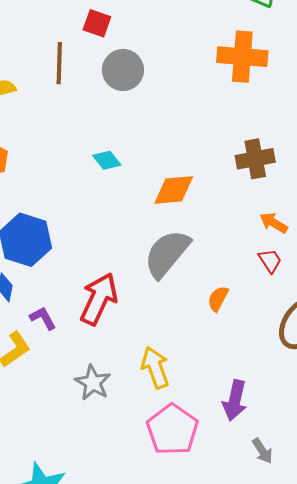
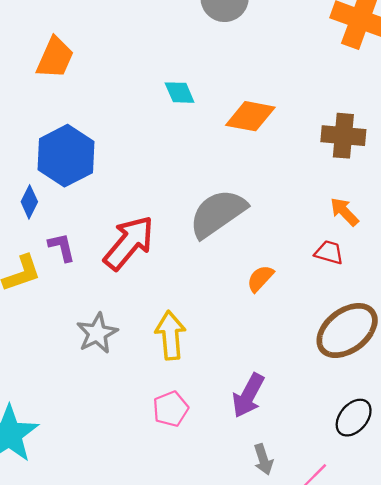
orange diamond: (174, 190) -> (250, 116), moved
red trapezoid: (270, 261) -> (329, 252), turned -56
pink pentagon: (172, 430) -> (171, 409), size x0.6

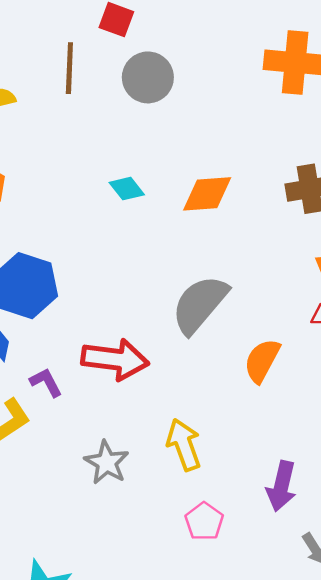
red arrow: (129, 243) -> (115, 359), turned 72
orange semicircle: (260, 278) -> (262, 361), size x1.4

